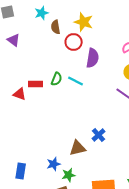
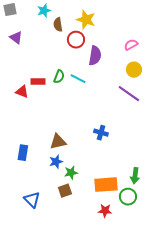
blue cross: (99, 135) -> (101, 133), turned -32
brown triangle: (78, 148) -> (58, 142), moved
blue rectangle: (21, 171) -> (23, 153), moved

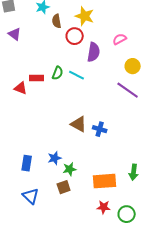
pink semicircle: (131, 45) -> (120, 39), moved
brown triangle: (58, 142) -> (79, 124), moved, turned 42
blue rectangle: (23, 153) -> (27, 163), moved
green circle: (128, 197) -> (127, 214), moved

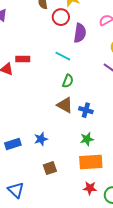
green semicircle: (58, 73) -> (68, 81), moved
blue rectangle: (27, 163) -> (13, 144), turned 63
green star: (70, 169) -> (87, 139), moved
blue triangle: (31, 196) -> (16, 190), moved

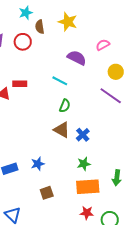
red circle: (61, 17) -> (23, 42), moved
purple semicircle: (80, 33) -> (77, 58), turned -72
blue cross: (86, 110) -> (83, 135), turned 32

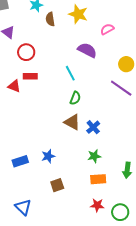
red circle: (23, 42) -> (26, 52), moved
pink semicircle: (103, 45) -> (107, 29), moved
cyan line: (60, 81) -> (70, 73), turned 35
orange rectangle: (88, 187) -> (98, 179), size x0.7

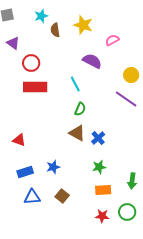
red rectangle: (30, 76) -> (35, 87), size x1.6
red triangle: (14, 86) -> (19, 140), moved
brown square: (57, 185) -> (62, 196), turned -32
blue triangle: (23, 207) -> (32, 197), moved, turned -48
green circle: (120, 212) -> (127, 212), moved

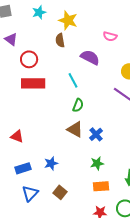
yellow star: (83, 25) -> (68, 20), moved
brown semicircle: (55, 30) -> (60, 40), moved
pink semicircle: (112, 40) -> (110, 36), turned -136
blue triangle: (32, 197) -> (30, 193), turned -42

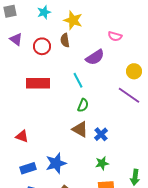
purple semicircle: (90, 57) -> (95, 57), turned 120
red circle: (29, 59) -> (42, 46), moved
blue star: (51, 163) -> (56, 163), size x1.5

